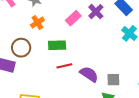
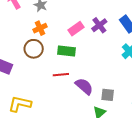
green rectangle: (57, 45) -> (66, 51), moved
brown circle: (21, 48) -> (34, 49), moved

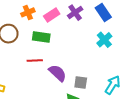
orange cross: (40, 28) -> (28, 12), moved

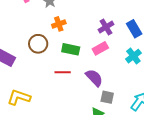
pink rectangle: (52, 15) -> (100, 48), moved
purple semicircle: (58, 73) -> (94, 78), moved

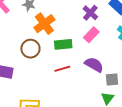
orange cross: (59, 24) -> (44, 24), size x1.5

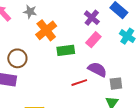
brown circle: (30, 49) -> (17, 58), moved
red line: (62, 69) -> (79, 83), moved

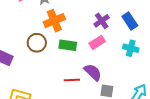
cyan cross: (127, 36) -> (131, 48), turned -35
brown circle: (17, 58) -> (37, 43), moved

